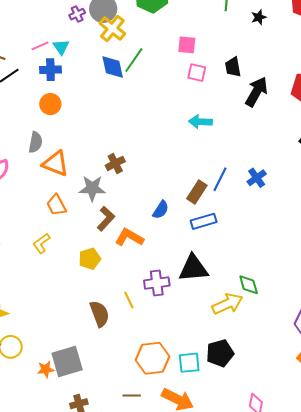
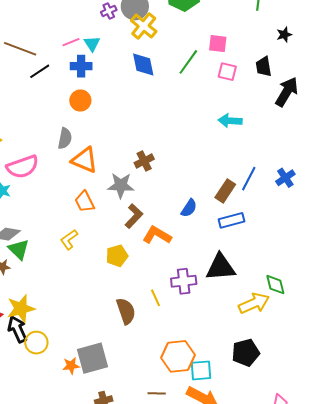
black star: (259, 17) -> (284, 35), moved
green line: (134, 60) -> (188, 62), moved
cyan square: (189, 363) -> (201, 370), moved

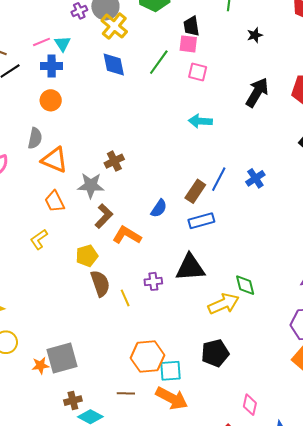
black trapezoid: (264, 67) -> (191, 26), moved
purple cross: (184, 281) -> (153, 281), size x0.7
brown semicircle: (126, 311) -> (100, 283), moved

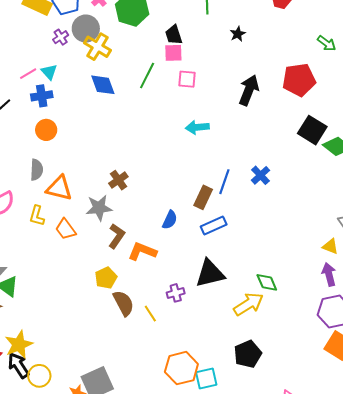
yellow L-shape: (39, 239) -> (37, 216), moved, turned -30

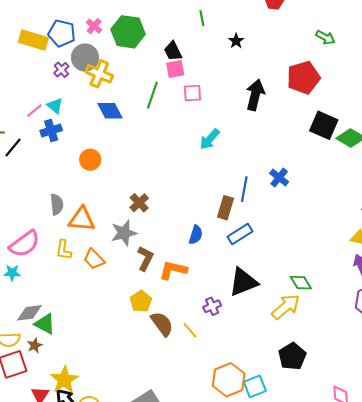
cyan arrow: (197, 127) -> (210, 139), turned -35
orange circle: (46, 130) -> (90, 160), moved

